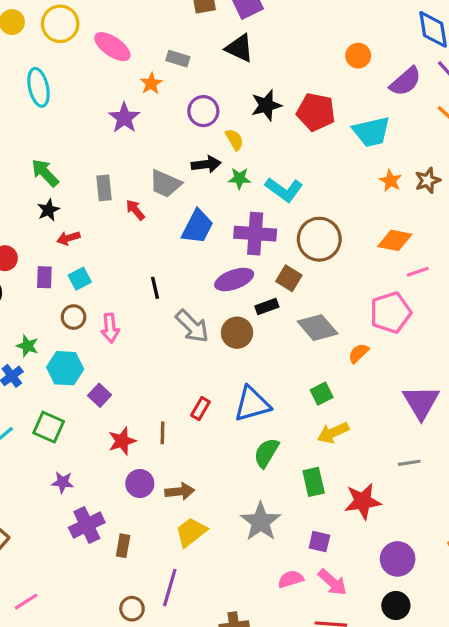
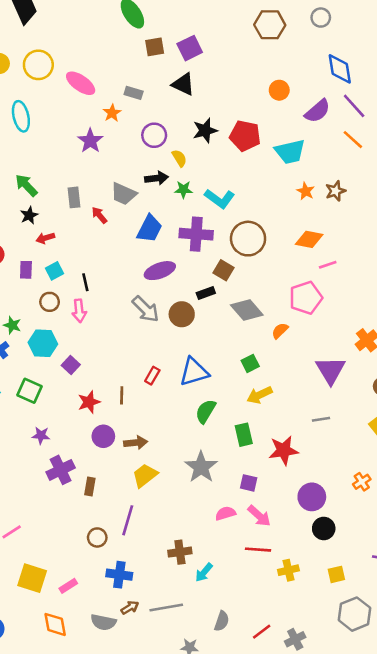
purple ellipse: (234, 279) -> (160, 271), moved
black line: (155, 288) -> (85, 282), moved
black circle: (396, 605) -> (324, 528), moved

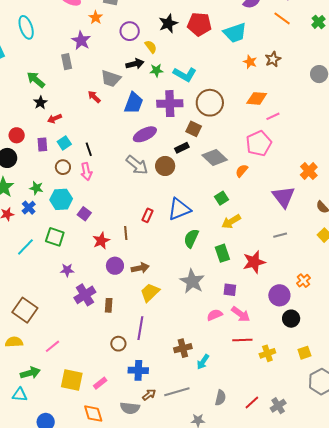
gray rectangle: (74, 197) -> (67, 62), moved
orange cross: (362, 482) -> (303, 281), moved

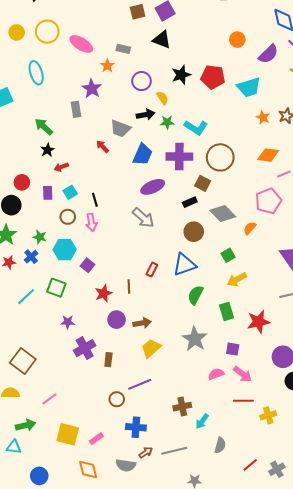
brown circle: (165, 166) -> (194, 232), moved
purple line: (140, 328) -> (140, 384), turned 55
gray semicircle: (220, 398) -> (220, 445), moved

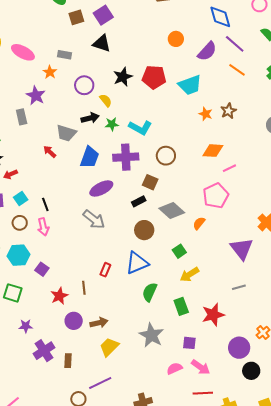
brown circle: (220, 157) -> (166, 156), size x0.7

